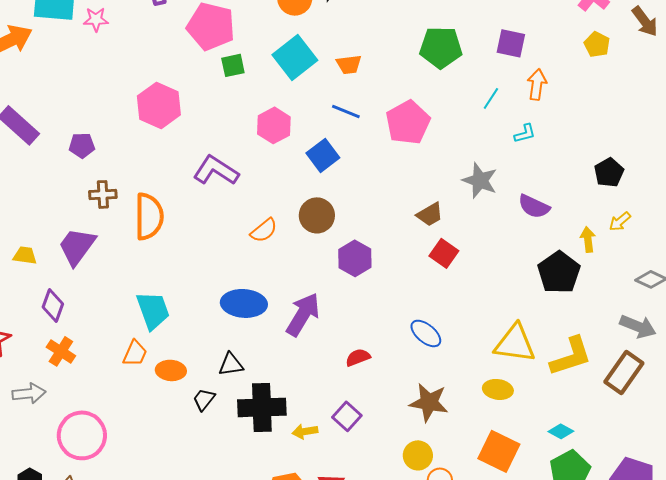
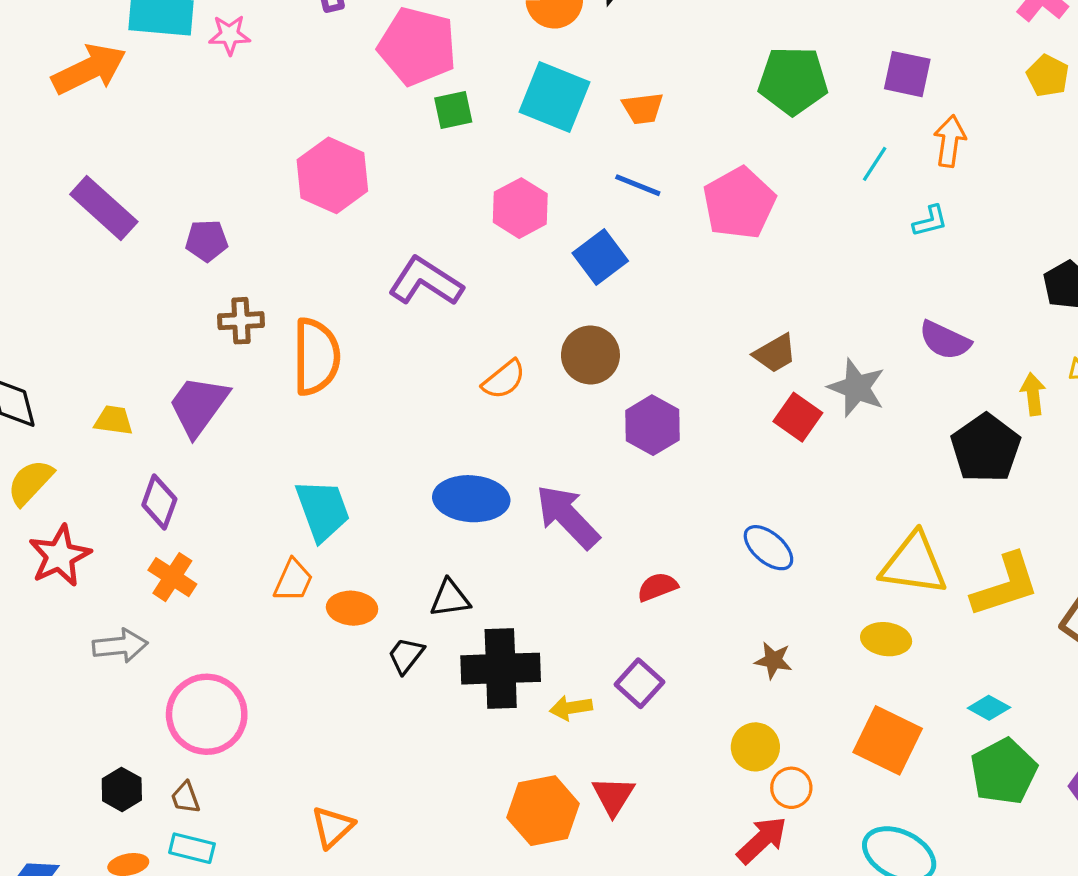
cyan square: (295, 57) -> (555, 97), turned -30
gray star: (480, 180) -> (857, 388), moved
purple arrow: (303, 314) -> (568, 517), turned -75
brown star: (429, 402) -> (773, 660), size x0.6

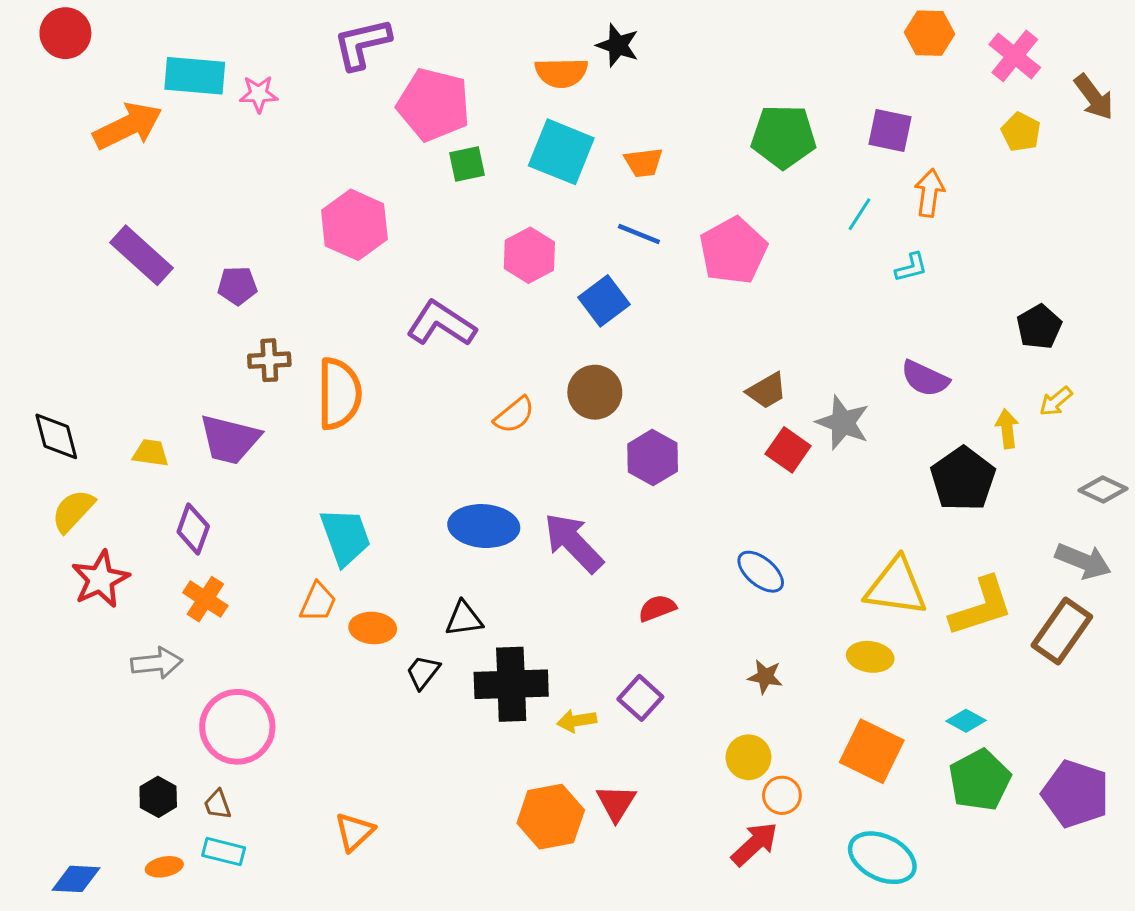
purple trapezoid: (199, 406) -> (230, 439), turned -112

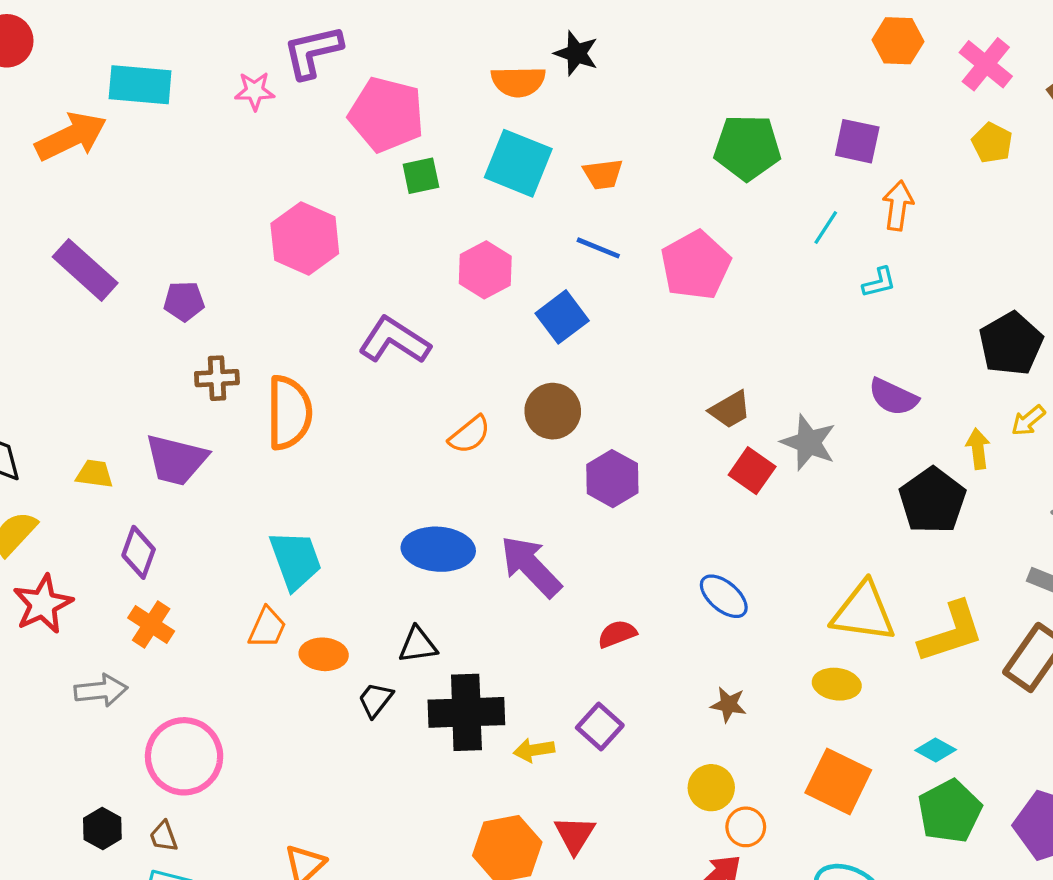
pink star: (259, 94) -> (255, 91), moved
black pentagon: (1039, 327) -> (1011, 344), size x1.4

